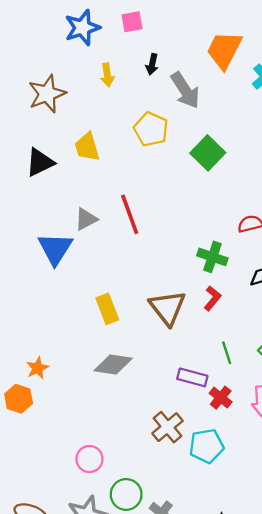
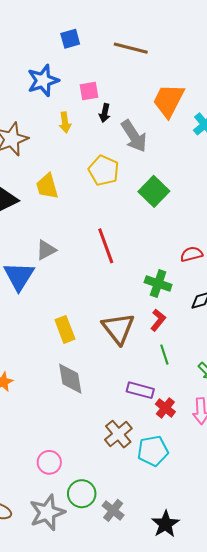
pink square: (132, 22) -> (89, 91), moved
red line: (130, 214) -> (106, 246), moved
green line: (227, 353) -> (164, 355), moved
gray diamond: (113, 364) -> (70, 379), turned 72

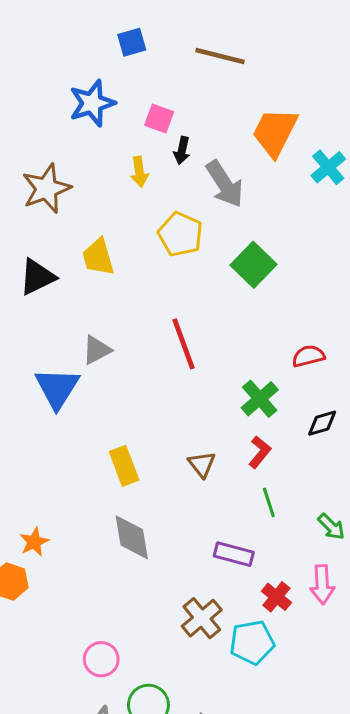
pink square: (89, 91) -> (159, 118), turned 30
yellow arrow: (65, 122) -> (139, 172), moved
green cross: (158, 283) -> (260, 399), turned 30
brown triangle: (118, 328) -> (202, 464), size x0.6
red cross: (165, 408) -> (276, 597), moved

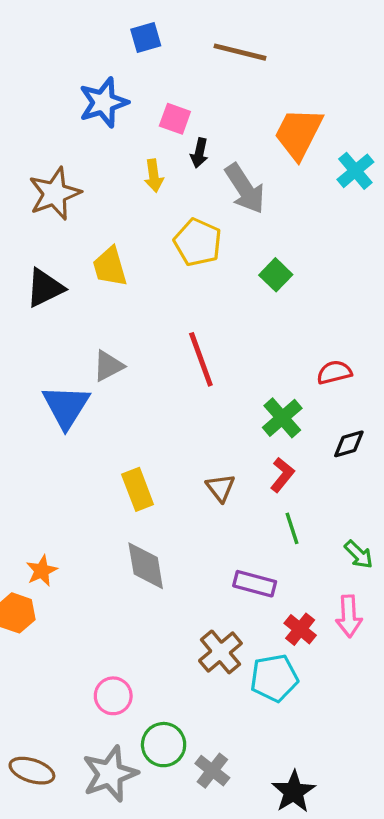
green square: (254, 265) -> (276, 275), size x0.7

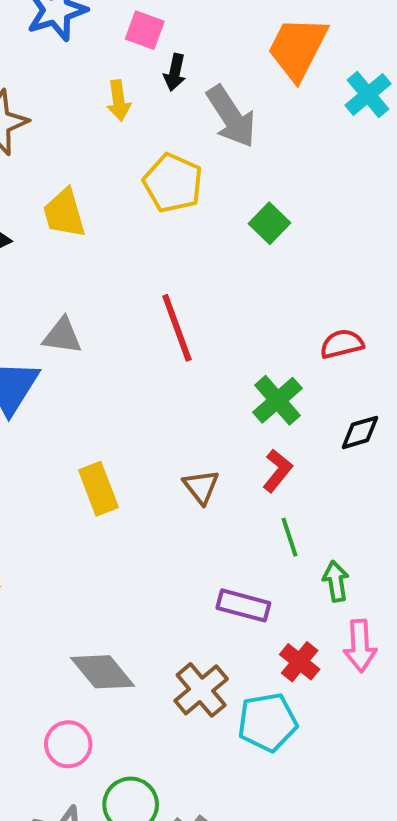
gray triangle: (108, 366) -> (62, 336), turned 36
green arrow: (359, 554) -> (336, 581), moved, turned -144
gray diamond: (146, 566) -> (102, 672), moved, turned -30

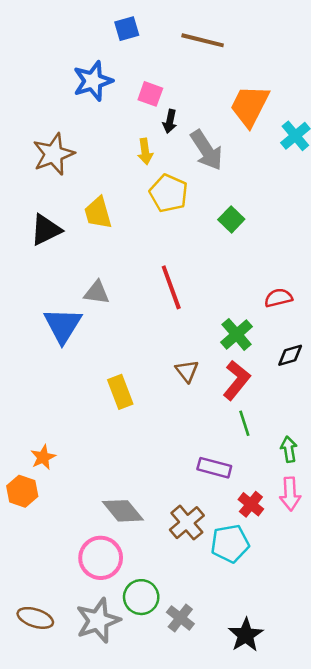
yellow arrow: (119, 101) -> (145, 151), moved
red L-shape: (277, 471) -> (237, 380), size x1.4
brown triangle: (201, 487) -> (187, 371), moved
green arrow: (336, 581) -> (289, 449), moved
pink circle: (68, 744) -> (101, 558), size x1.4

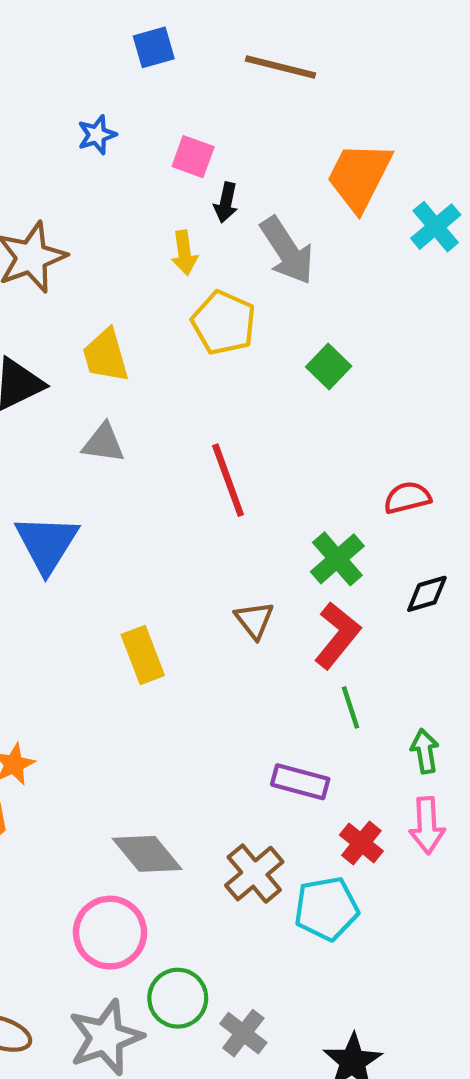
blue star: (93, 81) -> (97, 135), size x0.6
gray triangle: (97, 293) -> (103, 443), moved

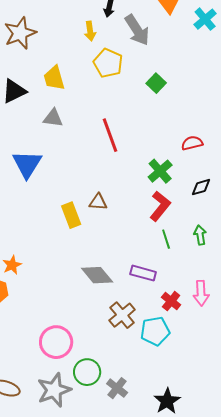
brown triangle: (254, 620) -> (98, 202), moved, turned -48
green arrow: (425, 751) -> (200, 235), moved
gray diamond: (147, 854) -> (97, 275), moved

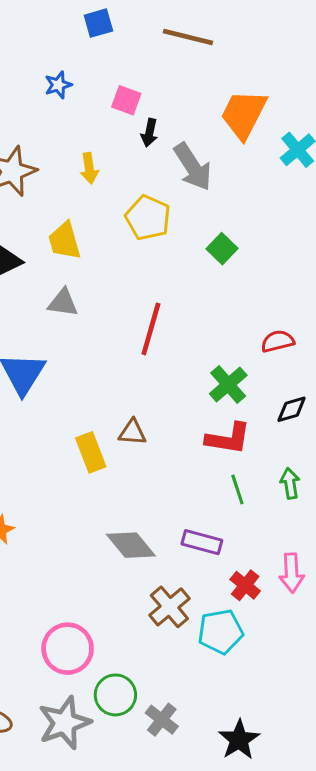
yellow arrow: (90, 31) -> (89, 168), moved
red line: (110, 135) -> (151, 329), turned 36
red L-shape: (160, 206) -> (228, 439), turned 60

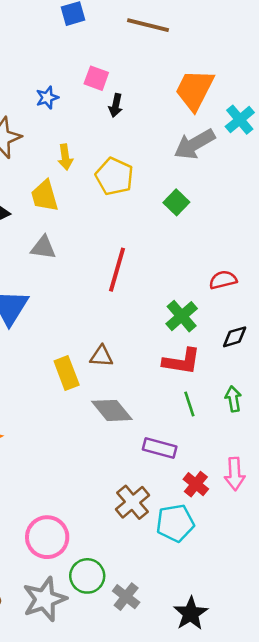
blue star: (58, 85) -> (47, 98), moved
gray arrow: (193, 167) -> (195, 144), moved, turned 93
yellow arrow: (89, 168) -> (65, 157), moved
gray diamond: (131, 545) -> (112, 410), moved

